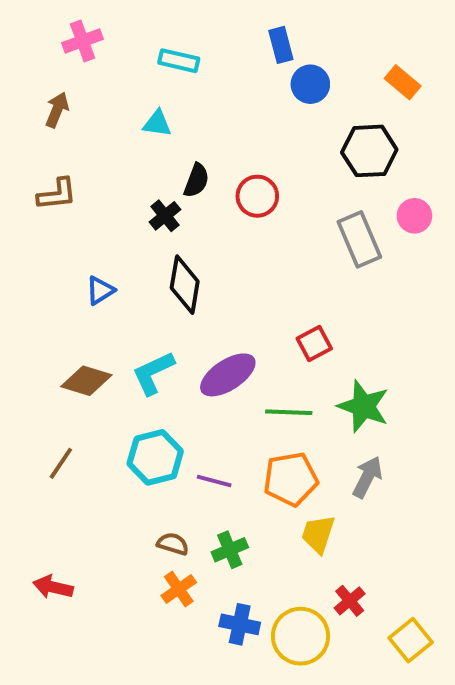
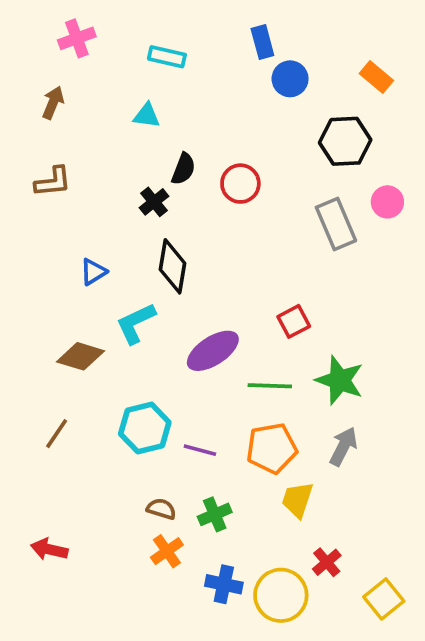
cyan L-shape: (153, 373) -> (136, 323), moved

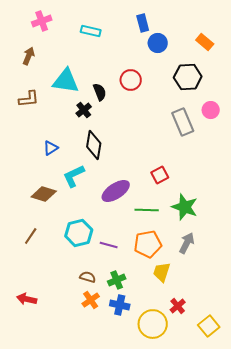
cyan triangle: (147, 116) -> (66, 81), moved, size x1.8
black semicircle: (183, 169) -> (100, 92), turned -42
red circle: (240, 184) -> (131, 80), moved
blue cross: (224, 584) -> (120, 305), moved

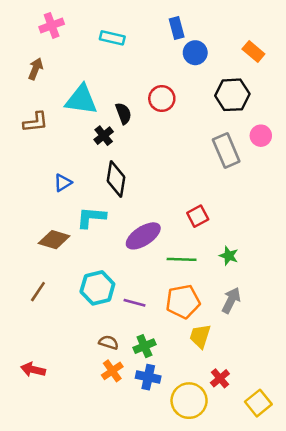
cyan L-shape: (74, 176) -> (91, 217), turned 30
green star: (185, 207) -> (229, 256), size x0.6

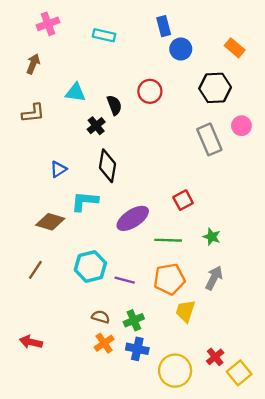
cyan triangle: (81, 100) -> (75, 92), size x0.7
red cross: (220, 378) -> (215, 357), moved

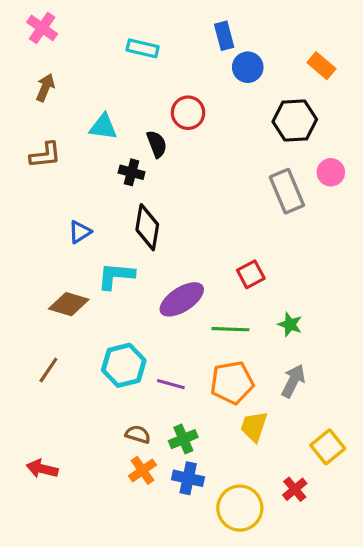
pink cross: (48, 24) -> (42, 28), moved, turned -35
red circle: (150, 91) -> (188, 113), moved
black cross: (96, 126) -> (132, 172), turned -36
yellow square: (239, 373) -> (328, 447), moved

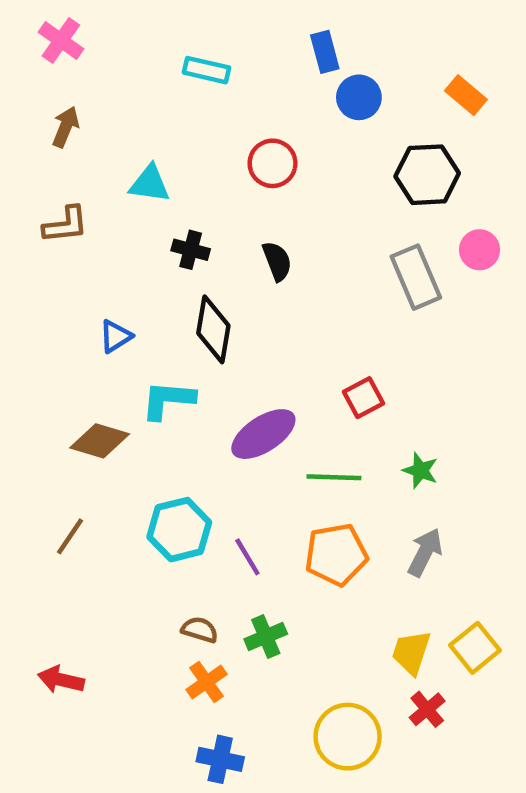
black semicircle: (157, 144) -> (277, 261), moved
purple line: (171, 384) -> (247, 557), turned 44
yellow trapezoid: (254, 426) -> (411, 652), moved
blue cross: (188, 478) -> (220, 759), moved

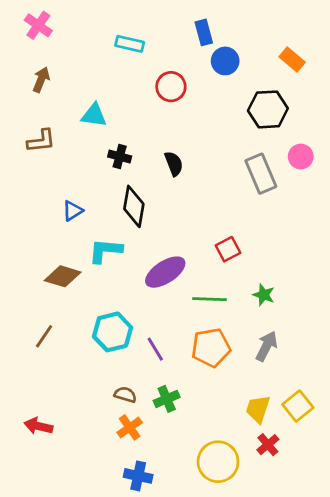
red circle: (273, 163) -> (171, 87), moved

